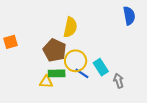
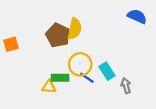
blue semicircle: (129, 16) -> (137, 16), turned -54
brown pentagon: (55, 50) -> (58, 35), moved

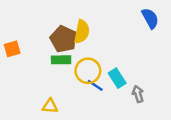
blue semicircle: (137, 16) -> (150, 18), turned 36
green rectangle: (60, 78) -> (61, 60), moved
yellow triangle: (49, 87) -> (50, 106), moved

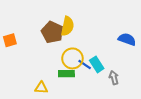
blue semicircle: (150, 18) -> (127, 39), moved, turned -42
green rectangle: (61, 60) -> (66, 74), moved
blue line: (95, 85) -> (85, 64), moved

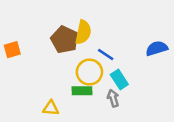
blue semicircle: (127, 39) -> (157, 48), turned -36
blue line: (85, 64) -> (106, 55), moved
gray arrow: (114, 78) -> (113, 98), moved

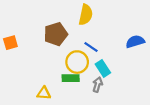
yellow semicircle: (83, 32) -> (86, 15), moved
brown pentagon: (65, 40) -> (56, 34), turned 30
gray arrow: (113, 98) -> (98, 85), turned 32

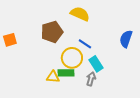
yellow semicircle: (86, 15) -> (80, 14), turned -78
blue semicircle: (135, 42) -> (126, 39), turned -54
yellow triangle: (44, 93) -> (53, 77), moved

